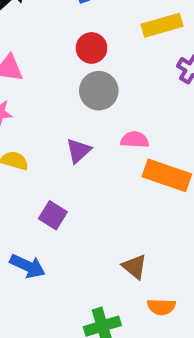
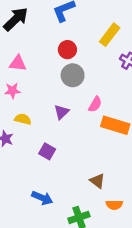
yellow rectangle: (162, 25) -> (110, 35), turned -35
pink semicircle: (135, 140) -> (95, 104), turned 119
blue arrow: (27, 266) -> (42, 198), moved

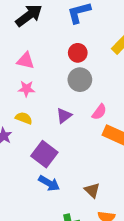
pink star: (12, 91) -> (26, 89), moved
purple square: (47, 151) -> (44, 154), size x1.5
blue arrow: (42, 198) -> (49, 183), moved

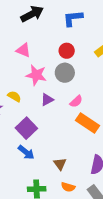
pink star: (26, 89) -> (36, 75), moved, size x1.5

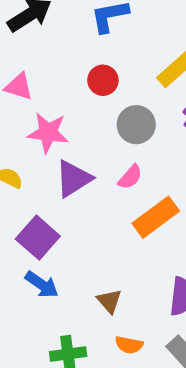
gray circle: (65, 73) -> (136, 125), moved
purple triangle: (47, 100) -> (73, 179), size x1.5
orange rectangle: (87, 123) -> (156, 217), turned -65

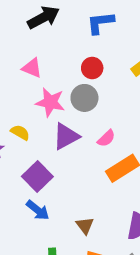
gray circle: (136, 125) -> (84, 98), moved

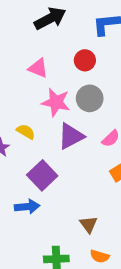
red circle: (92, 68) -> (85, 60), moved
blue arrow: (38, 210) -> (27, 207), moved, turned -45

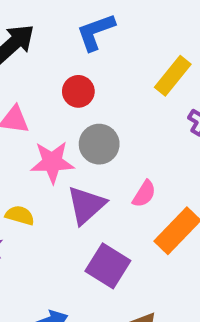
purple square: (42, 175) -> (108, 266), moved

